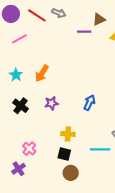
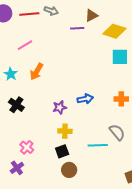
red line: (37, 15) -> (29, 14), turned -36
pink line: (19, 39) -> (25, 45), moved
purple star: (51, 103) -> (60, 107), moved
blue arrow: (89, 103) -> (85, 99), turned 56
black square: (64, 154) -> (62, 151), turned -32

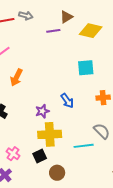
cyan square: (120, 57) -> (86, 68), moved
blue arrow: (85, 99) -> (67, 101), turned 70
yellow cross: (65, 131) -> (50, 134), size x1.6
black square: (62, 151) -> (40, 156), moved

